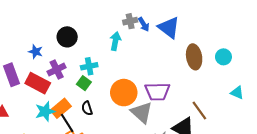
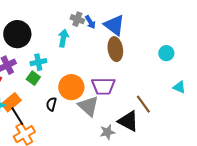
gray cross: (130, 21) -> (77, 19), turned 32
black circle: (67, 37) -> (17, 34), size x1.4
brown ellipse: (194, 57) -> (115, 49), moved
black semicircle: (87, 108) -> (51, 104), moved, turned 32

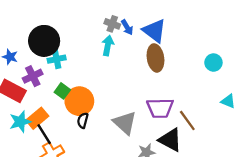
cyan arrow: (63, 38) -> (108, 45), moved
cyan cross: (38, 62) -> (57, 59), moved
purple trapezoid: (103, 86) -> (160, 108), moved
orange circle: (71, 87) -> (79, 101), moved

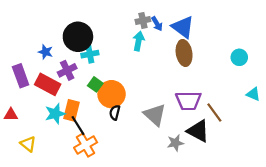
gray cross: (112, 24) -> (143, 21), turned -32
orange rectangle: (37, 118) -> (71, 110), turned -36

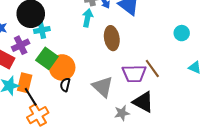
brown ellipse: (184, 53) -> (112, 38), moved
green square: (95, 84) -> (47, 58), size x1.5
brown line: (214, 113) -> (152, 69), moved

